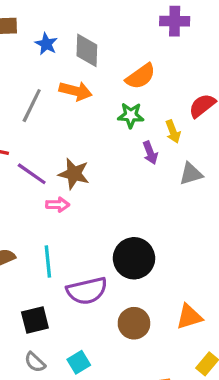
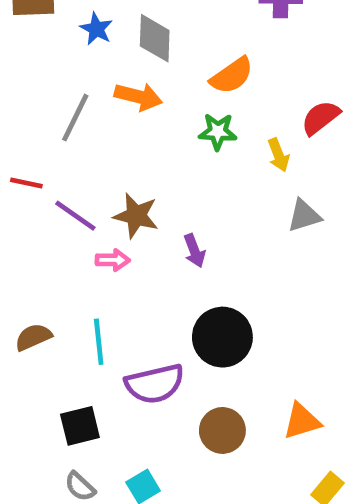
purple arrow: (150, 153) -> (194, 251), moved

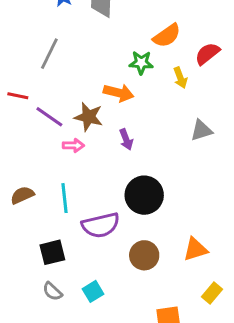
orange semicircle: (232, 76) -> (167, 36), moved
orange arrow: (138, 97) -> (119, 93), moved
gray triangle: (304, 216) -> (201, 130), moved

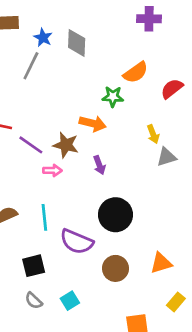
gray line: (49, 54) -> (31, 66), moved
yellow arrow: (180, 78) -> (153, 134), moved
purple semicircle: (101, 225) -> (77, 242), turned 36

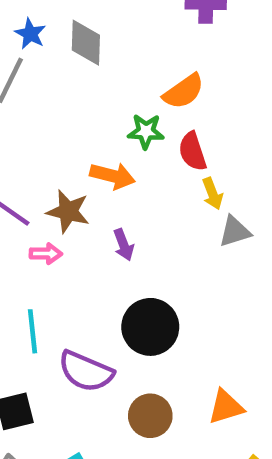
red semicircle: (172, 89) -> (192, 151), moved, turned -70

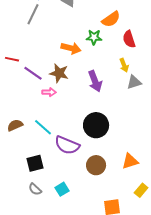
red semicircle: (192, 151) -> (129, 39), moved
orange arrow: (112, 176) -> (71, 48), moved
purple arrow: (124, 245) -> (95, 81), moved, size x1.5
cyan line: (33, 331) -> (43, 127), turned -42

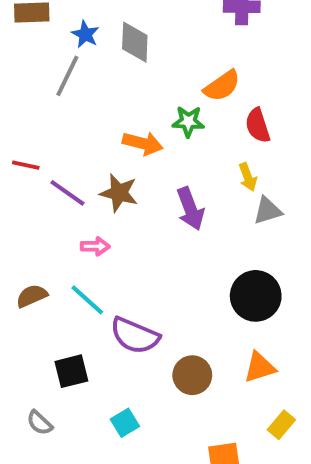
pink arrow: (49, 92) -> (95, 246), moved
black circle: (96, 125) -> (256, 296), moved
gray semicircle: (35, 189) -> (40, 423), moved

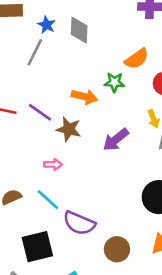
purple line: (67, 193) -> (40, 112), moved
purple arrow: (190, 209) -> (116, 140), turned 72
black square: (71, 371) -> (37, 247), size x1.4

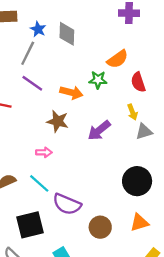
purple line: (40, 112) -> (32, 83), moved

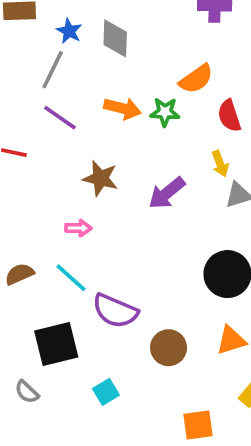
orange arrow: (71, 92) -> (123, 108), moved

